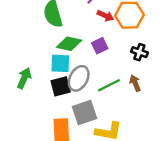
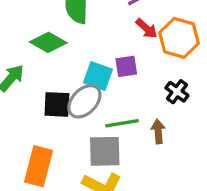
green diamond: (69, 44) -> (48, 42), moved
cyan square: (60, 63) -> (98, 76), moved
gray square: (85, 112) -> (105, 151), moved

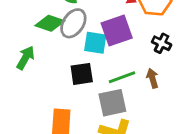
purple square: (126, 66) -> (117, 31), size x1.6
gray ellipse: (84, 101) -> (73, 23), moved
black square: (57, 104) -> (82, 74), moved

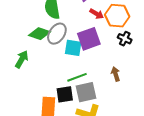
black cross: (162, 43) -> (125, 39), moved
black square: (82, 74) -> (65, 94), moved
green line: (122, 77) -> (77, 77), moved

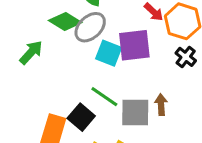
green line: (77, 77) -> (104, 97), turned 42
gray square: (86, 92) -> (135, 112), moved
black square: (65, 94) -> (81, 117), turned 36

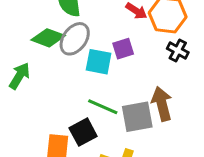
purple square: (134, 45) -> (123, 49), size x0.6
brown arrow: (161, 105) -> (162, 104), size x1.5
black square: (81, 117) -> (83, 132), turned 32

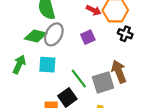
cyan square: (99, 62) -> (47, 65), moved
green line: (103, 107) -> (79, 78), turned 36

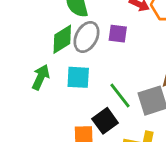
green diamond: (36, 36) -> (62, 39), turned -45
purple square: (88, 37) -> (118, 34), moved, turned 32

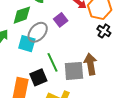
purple square: (118, 34) -> (61, 20), turned 32
gray ellipse: (86, 37) -> (38, 32), moved

